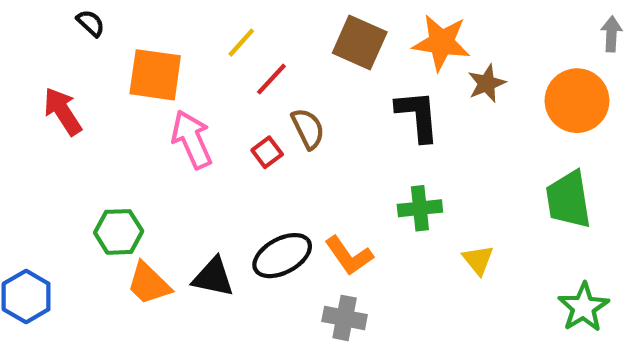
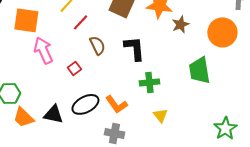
black L-shape: (418, 116) -> (134, 48), moved
red square: (267, 152) -> (74, 68), moved
green trapezoid: (568, 200) -> (199, 70), moved
yellow triangle: (478, 260) -> (160, 115), moved

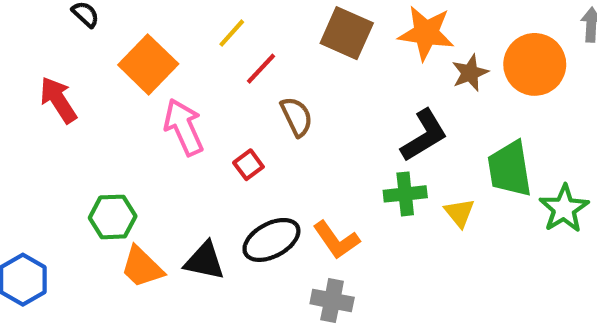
orange square: (26, 20) -> (148, 64), turned 36
orange circle: (222, 32) -> (535, 64), moved
black L-shape: (134, 48) -> (424, 135), moved, turned 64
yellow triangle: (160, 115) -> (460, 213), moved
green star: (225, 128) -> (564, 209), moved

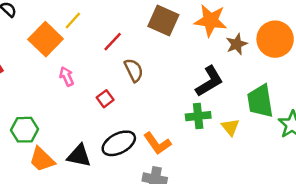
yellow line: (232, 33) -> (73, 21), moved
pink arrow: (184, 127) -> (67, 76), size x0.6

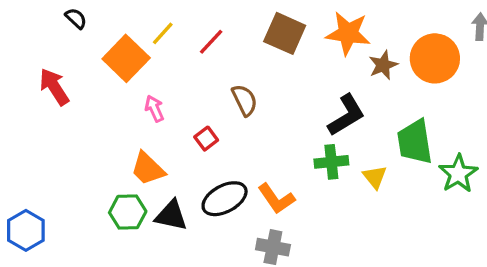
red line: (113, 42) -> (211, 42), moved
green hexagon: (24, 130) -> (128, 212), moved
orange trapezoid: (42, 159) -> (148, 169), moved

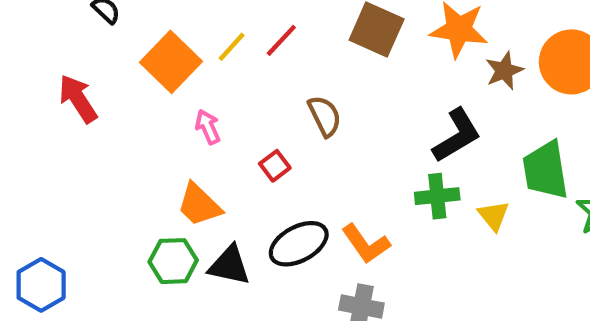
yellow line: (163, 33) -> (232, 47), moved

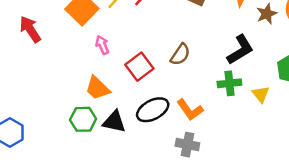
brown semicircle: (325, 116) -> (180, 55), moved, turned 60
red square: (275, 166) -> (139, 67), size x1.6

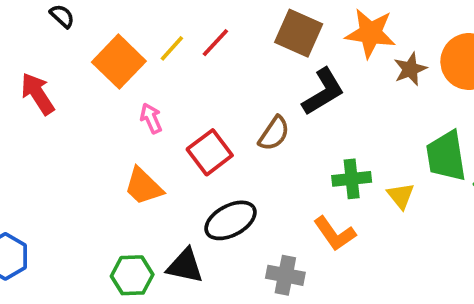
black L-shape: (240, 50) -> (323, 92), moved
orange L-shape: (190, 110) -> (335, 234), moved
green hexagon: (83, 119) -> (132, 275), moved
black triangle: (114, 122) -> (185, 266), moved

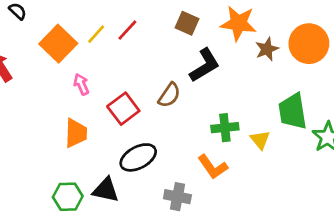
brown square: (299, 33) -> (187, 23), size x0.7
orange trapezoid: (143, 186) -> (76, 133), turned -132

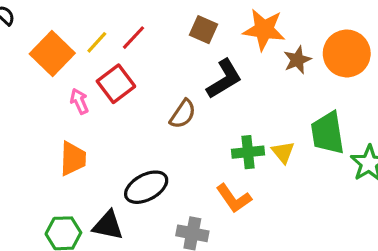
red square: (123, 109) -> (116, 84), moved
yellow triangle: (260, 140) -> (283, 152), moved

